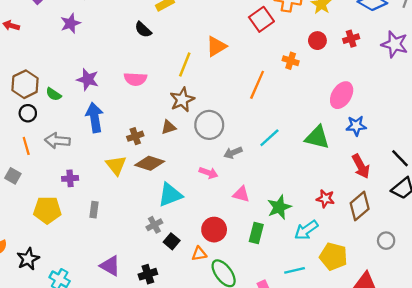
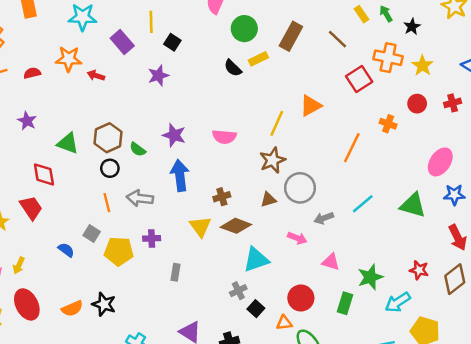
black semicircle: (143, 30) -> (233, 68), moved
brown triangle: (169, 127) -> (268, 199), moved
yellow pentagon: (47, 210) -> (119, 251), moved
black star: (28, 259) -> (104, 304), moved, turned -30

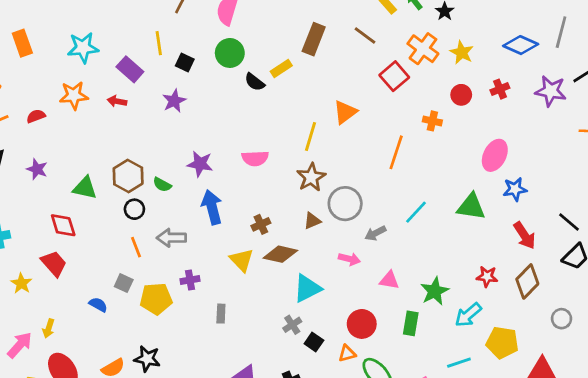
green circle: (244, 29) -> (230, 53), moved
orange cross: (388, 58) -> (423, 49), turned 32
red arrow: (96, 76) -> (117, 101), moved

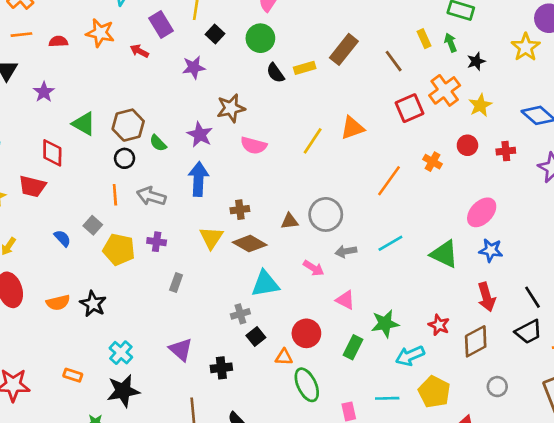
brown star: (311, 177) -> (231, 108), moved
red trapezoid: (54, 264) -> (32, 186), turned 128

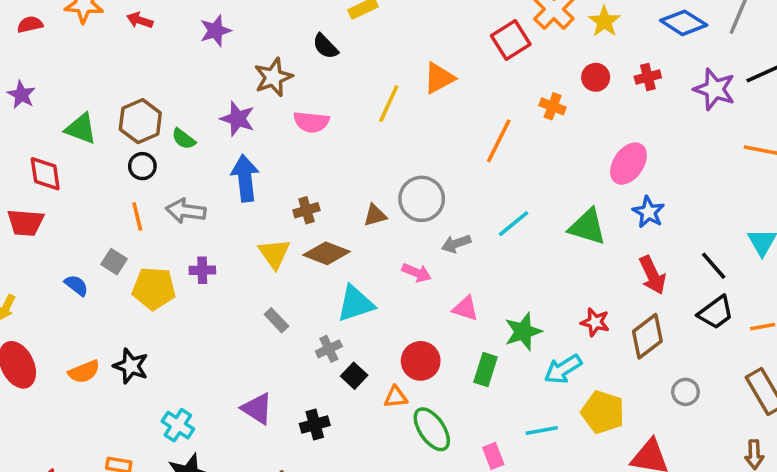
black semicircle: (275, 73) -> (325, 46), moved
blue star: (491, 250) -> (649, 212), turned 30
gray rectangle: (176, 283) -> (276, 320), moved, turned -54

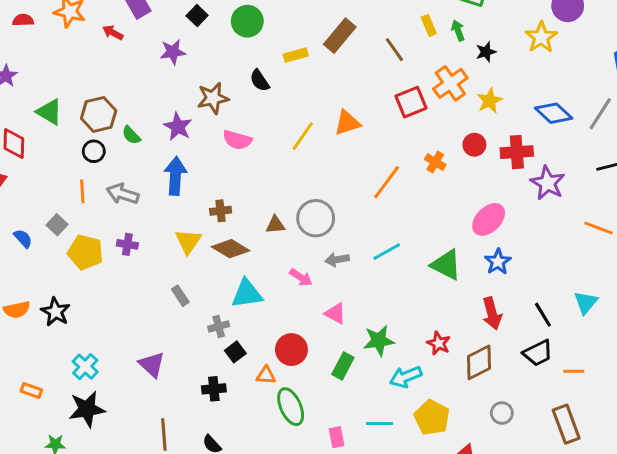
red cross: (648, 77) -> (517, 152), size x1.5
purple star: (715, 89) -> (548, 183), moved
black cross: (315, 424) -> (214, 389), moved

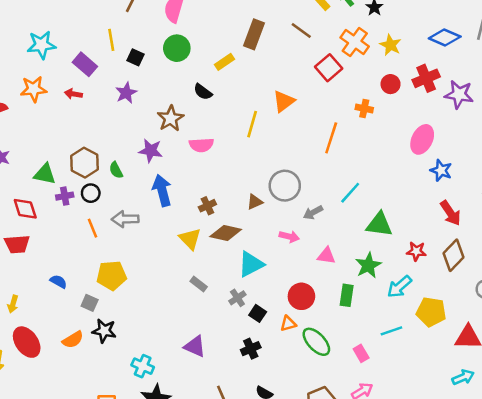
green semicircle: (131, 135) -> (116, 170), turned 35
gray square: (57, 225) -> (90, 303), moved
purple cross: (127, 244) -> (65, 196), moved
green triangle: (446, 265) -> (379, 224), moved

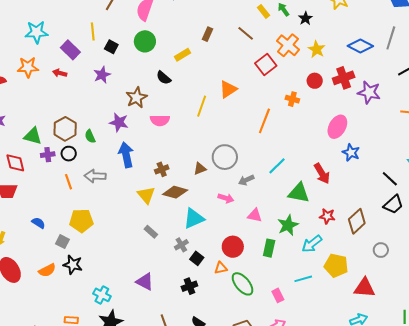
brown rectangle: (254, 34) -> (208, 34), size x0.6
red arrow: (450, 213) -> (322, 173), moved

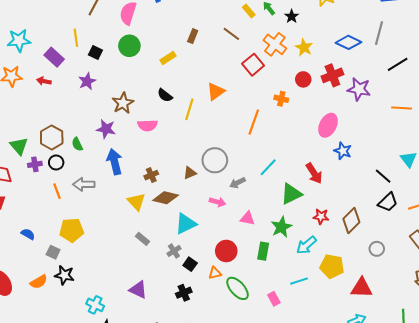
black semicircle: (164, 78) -> (165, 95), moved
green triangle: (33, 136) -> (19, 146), turned 36
green triangle: (299, 193) -> (291, 194), turned -35

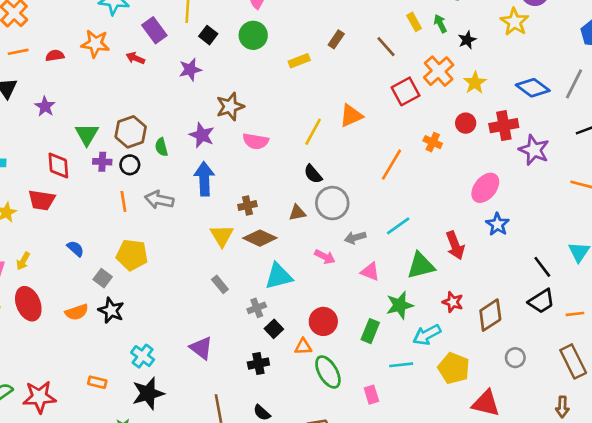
black semicircle: (165, 95) -> (313, 174), moved
pink triangle: (247, 218) -> (370, 272), moved
cyan line: (299, 281) -> (401, 365), moved

